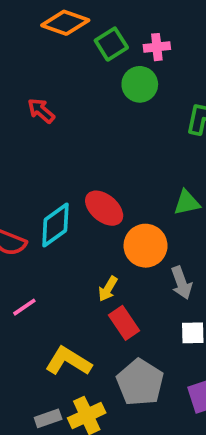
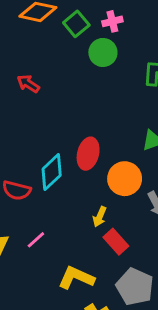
red ellipse: (104, 208) -> (88, 154), turned 72

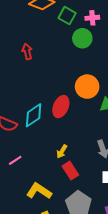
green square: (76, 24) -> (67, 16), turned -30
red arrow: (28, 84) -> (27, 52), turned 35
orange circle: (125, 179) -> (87, 87), moved

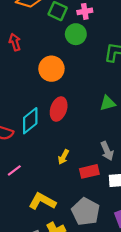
red arrow: (27, 52) -> (15, 42), moved
orange circle: (87, 87) -> (51, 69), moved
red rectangle: (70, 171) -> (89, 171), moved, turned -66

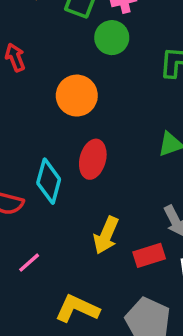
cyan diamond: (30, 121) -> (49, 181), turned -32
yellow arrow: (63, 157) -> (106, 235), size x1.5

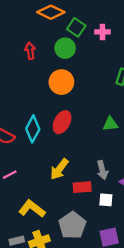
green circle: (112, 38) -> (65, 48), moved

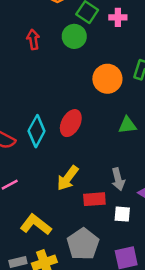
orange circle: (61, 82) -> (107, 79), moved

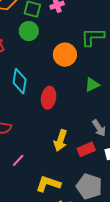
cyan diamond: (37, 131) -> (20, 81), moved

